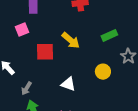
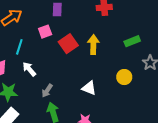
yellow arrow: (71, 40) -> (93, 45), turned -132
red square: (45, 52) -> (68, 44), moved, turned -36

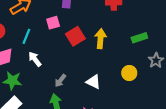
gray arrow: (47, 91) -> (60, 81), moved

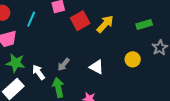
yellow arrow: (100, 39) -> (105, 24), turned 36
white arrow: (35, 59) -> (38, 72), moved

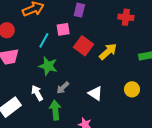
cyan line: (31, 19) -> (44, 40), moved
red square: (80, 21) -> (83, 46), turned -30
green star: (16, 63) -> (48, 66), moved

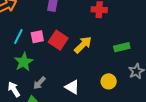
pink square: (63, 29) -> (37, 37), moved
green star: (48, 66) -> (24, 62), turned 30

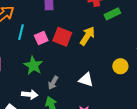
cyan line: (18, 37) -> (21, 32), moved
green rectangle: (122, 47) -> (112, 14), moved
white arrow: (14, 89) -> (30, 94), turned 140

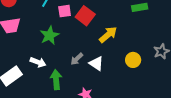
yellow arrow: (87, 36) -> (108, 35), moved
gray arrow: (53, 83) -> (77, 59), moved

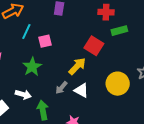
red square: (85, 16) -> (94, 46), moved
yellow arrow: (108, 35) -> (77, 66), moved
yellow circle: (133, 60) -> (118, 84), size x1.5

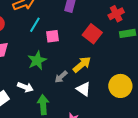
red cross: (106, 12) -> (116, 14), turned -35
red square: (94, 46) -> (92, 34), moved
gray arrow: (61, 88) -> (61, 77), moved

